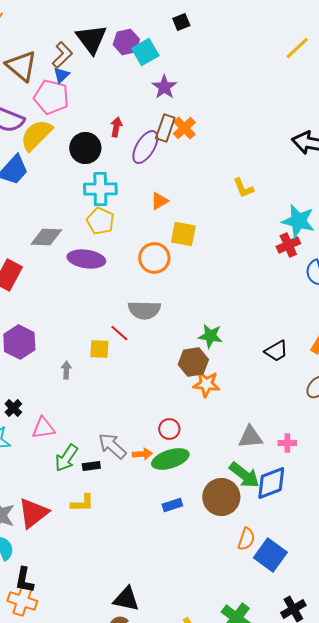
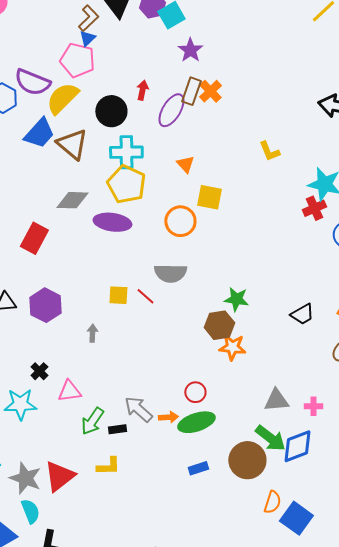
brown triangle: (21, 66) -> (72, 144), moved
orange triangle: (159, 201) -> (185, 164), turned -42
yellow pentagon: (100, 221) -> (126, 184), size x1.4
yellow square: (99, 349) -> (118, 295), moved

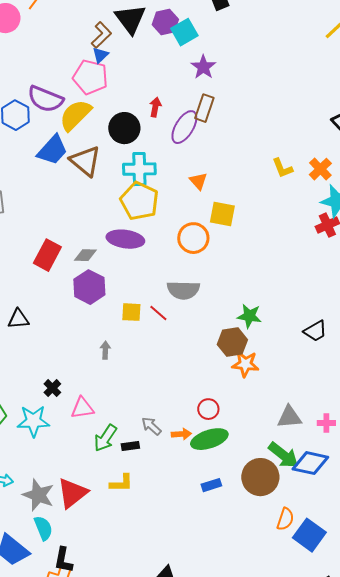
orange cross: (210, 91) -> (320, 169), moved
gray diamond: (72, 200) -> (85, 255), moved, size x0.7
purple hexagon: (45, 305) -> (89, 287), moved
gray arrow: (138, 409) -> (151, 426), size x0.7
blue diamond: (297, 446) -> (310, 463), turned 33

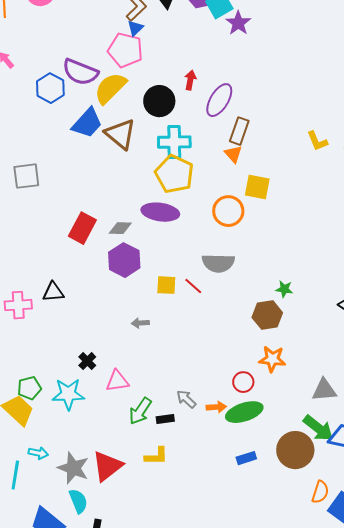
purple star: (203, 67) -> (238, 23), moved
brown rectangle: (204, 108) -> (239, 131), moved
green star: (249, 316) -> (284, 289), size x0.7
gray arrow: (105, 350) -> (140, 323), turned -96
orange star: (245, 364) -> (272, 359), moved

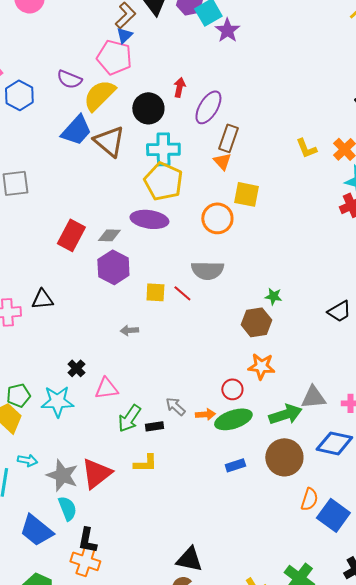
purple semicircle: (80, 72) -> (69, 79), size x0.7
blue hexagon: (50, 88) -> (19, 95), moved
green arrow: (318, 428) -> (285, 414), moved, turned -56

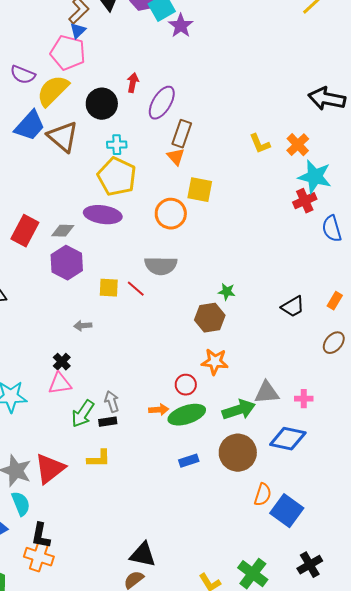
cyan cross: (163, 149) -> (117, 145), size x0.6
black cross: (76, 368) -> (62, 362), moved
gray arrow: (175, 406) -> (112, 402), moved, turned 30

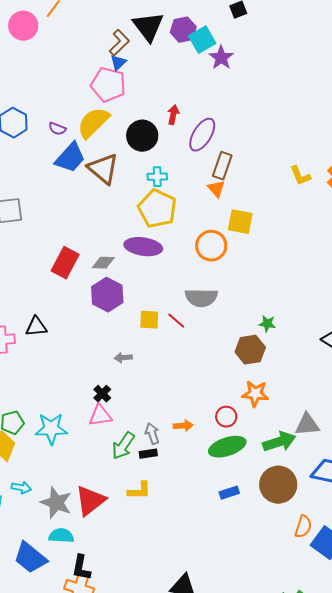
purple semicircle: (23, 75) -> (57, 129), moved, size x0.7
orange arrow: (159, 410) -> (183, 426), moved
cyan semicircle: (21, 504) -> (61, 536), turned -65

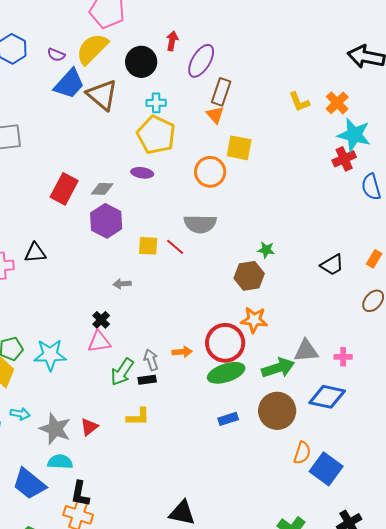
purple ellipse: (143, 247) -> (142, 173), size x0.6
red circle: (226, 417) -> (225, 343), size x1.8
red triangle: (90, 501) -> (89, 427), size x0.6

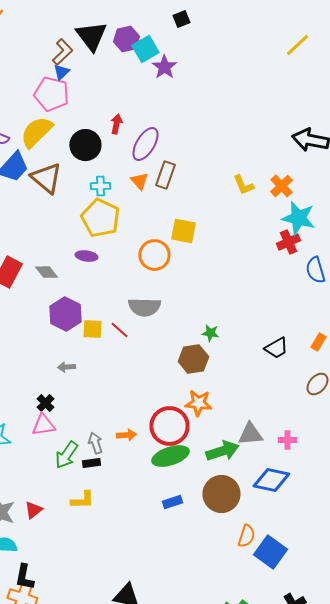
orange triangle: (215, 115) -> (139, 181), moved
gray diamond: (102, 189) -> (46, 272), turned 50
purple hexagon: (106, 221) -> (65, 314), moved

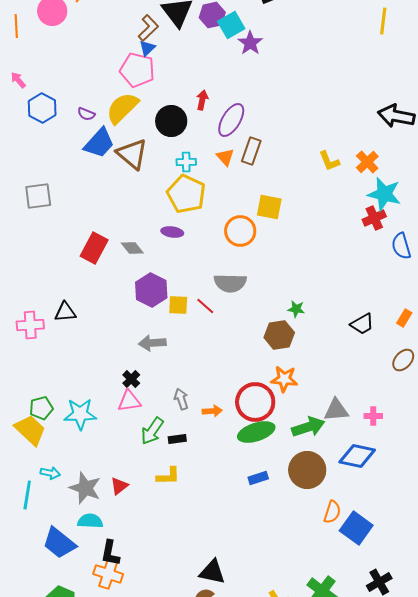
yellow line: (297, 45) -> (383, 21), turned -40
gray arrow: (66, 367) -> (152, 343), size x1.5
gray arrow: (95, 443) -> (181, 399), moved

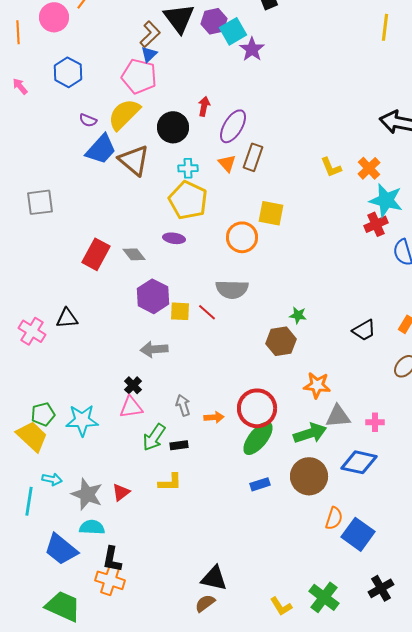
blue hexagon: (42, 108) -> (68, 72), moved
pink cross: (30, 325) -> (32, 331), turned 36
orange star: (284, 379) -> (317, 385), moved
green ellipse: (256, 432) -> (258, 438), turned -33

